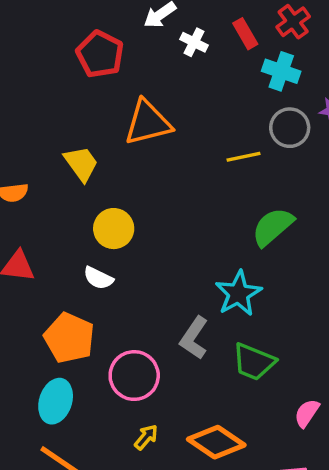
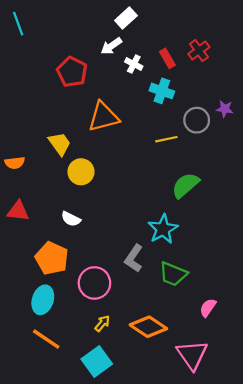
cyan cross: (281, 71) -> (162, 91), moved
yellow circle: (114, 229) -> (81, 172), moved

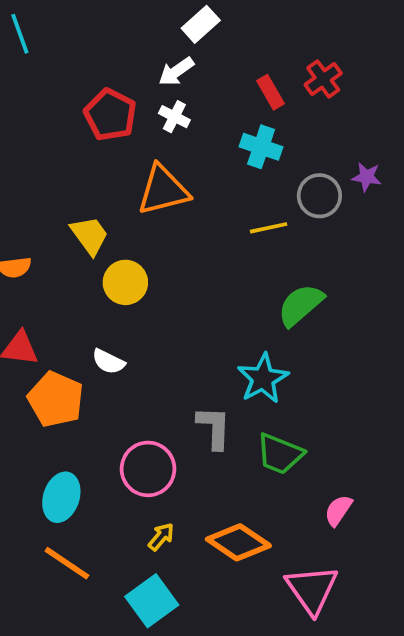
white cross: (134, 64) -> (174, 117), moved
orange pentagon: (52, 258) -> (56, 399), moved
gray L-shape: (134, 258) -> (214, 427), turned 148

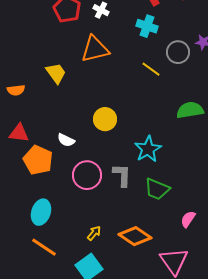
yellow line: (269, 228) -> (151, 69), turned 48
yellow circle: (125, 282) -> (105, 119), moved
green semicircle: (301, 305) -> (190, 110), moved, turned 32
pink circle: (148, 469) -> (87, 175), moved

